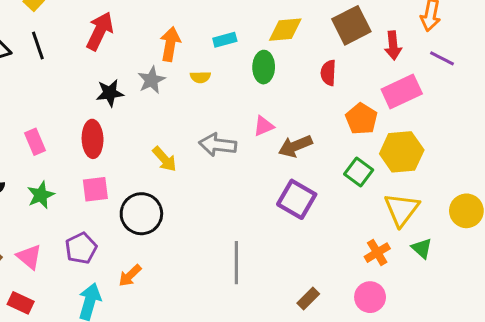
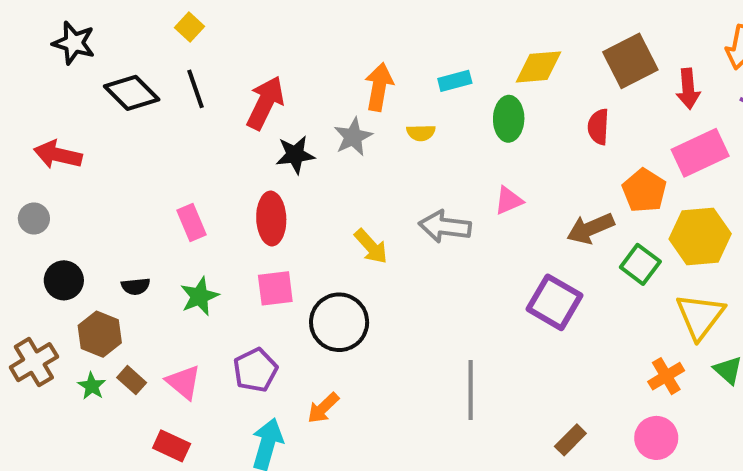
red arrow: (100, 31) -> (265, 103), moved
brown arrow: (295, 146) -> (590, 228), moved

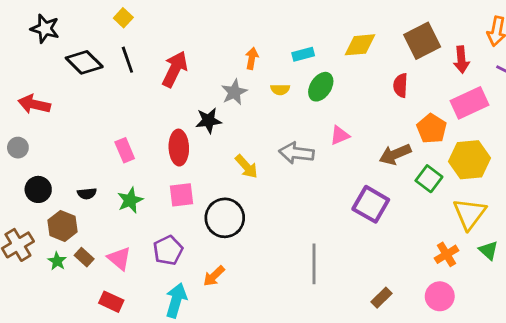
orange arrow: (379, 87) -> (252, 58), size x0.7
green ellipse: (509, 119) -> (321, 87), moved, turned 32
black star: (295, 155) -> (209, 121), moved

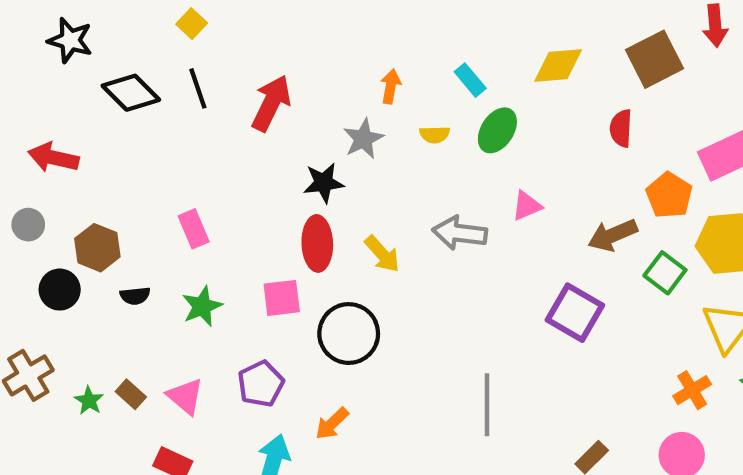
cyan rectangle: (303, 54) -> (470, 80), turned 65
red arrow: (461, 60) -> (715, 26), moved
red ellipse: (179, 148) -> (317, 243), moved
brown hexagon: (63, 226) -> (97, 248), moved

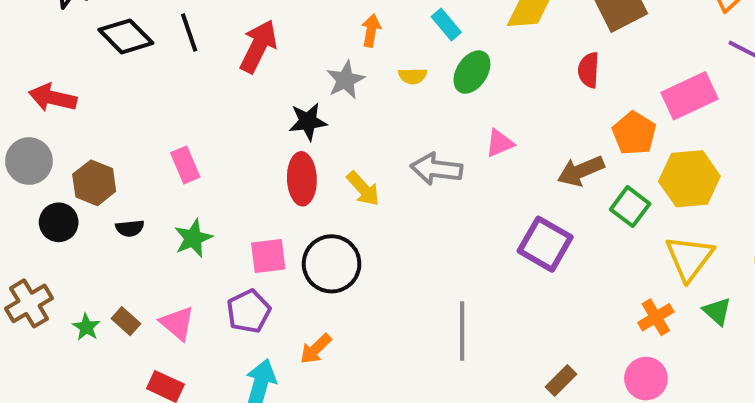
gray circle: (28, 225) -> (29, 161), size x1.5
pink square: (282, 298) -> (268, 256), moved

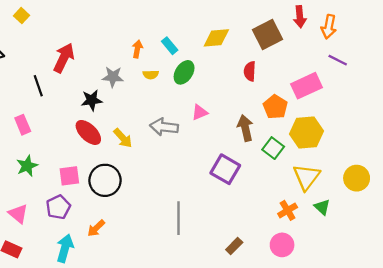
orange arrow: (371, 31) -> (137, 49), moved
black line: (189, 32) -> (38, 86), moved
gray star: (345, 80) -> (113, 77), turned 30
brown arrow: (581, 171) -> (245, 128), turned 100
red ellipse: (302, 179) -> (88, 132), turned -44

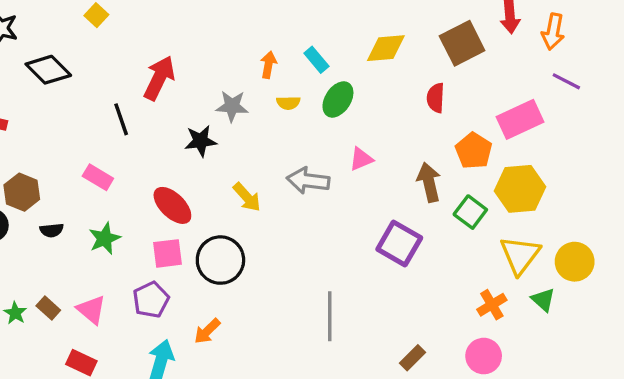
pink rectangle: (23, 125) -> (98, 177), turned -36
red ellipse: (88, 132) -> (172, 205), moved
yellow circle: (357, 178) -> (575, 262), moved

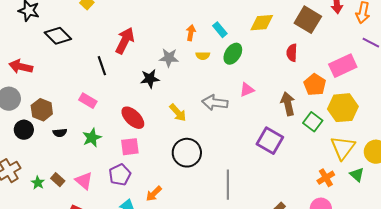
brown square: (462, 43) -> (308, 20), turned -32
black circle: (220, 260) -> (187, 153), moved

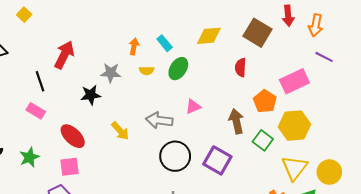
pink rectangle: (88, 101) -> (36, 111), moved
black circle: (187, 153) -> (175, 156), moved

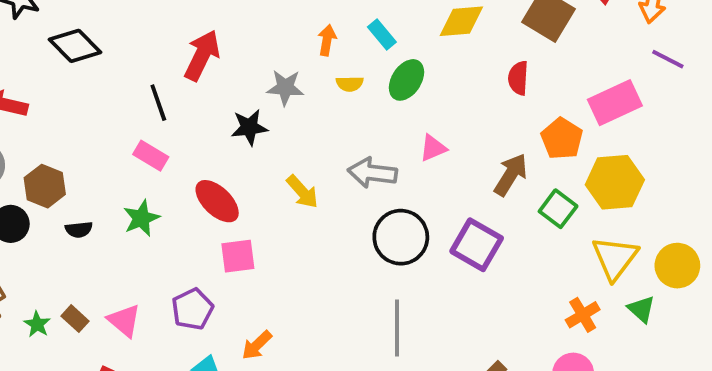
brown arrow: (236, 121) -> (511, 175), turned 45
green star: (29, 157) -> (141, 218), moved
pink square: (70, 167) -> (238, 256), moved

